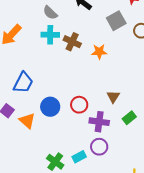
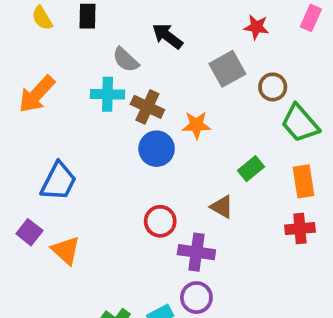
gray semicircle: (50, 13) -> (126, 60), moved
brown triangle: (113, 97) -> (222, 207), turned -32
blue circle: (50, 107) -> (157, 149), moved
green rectangle: (129, 118) -> (251, 169), moved

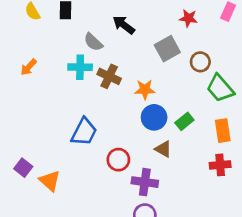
orange arrow: (37, 94) -> (29, 67), size x0.6
blue circle: (157, 149) -> (154, 117), moved
blue trapezoid: (59, 181) -> (84, 132), moved

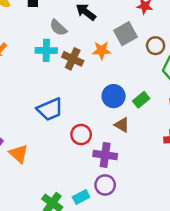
orange star: (145, 90) -> (102, 50), moved
blue trapezoid: (84, 132) -> (50, 109), turned 40

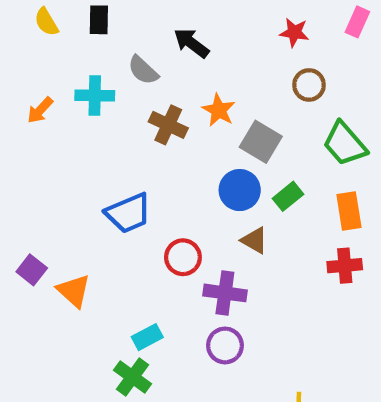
gray square: (126, 34) -> (261, 142), moved, turned -30
brown circle: (156, 46) -> (309, 85), moved
cyan cross: (46, 50) -> (95, 95), moved
orange star: (102, 50) -> (219, 110), turned 30
cyan rectangle: (81, 197) -> (147, 337), moved

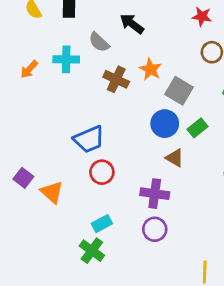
red circle: (183, 257) -> (102, 172), moved

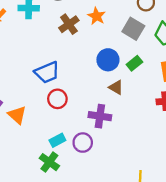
brown cross: (116, 79) -> (69, 24), turned 30
gray square: (179, 91) -> (133, 29), moved
purple circle: (155, 229) -> (83, 143), moved

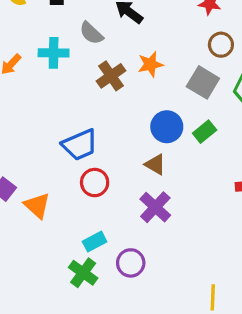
orange star: (96, 16) -> (150, 64), turned 30
brown triangle: (116, 87) -> (155, 164), moved
purple cross: (100, 116) -> (155, 207), turned 35
purple circle: (83, 143) -> (131, 263), moved

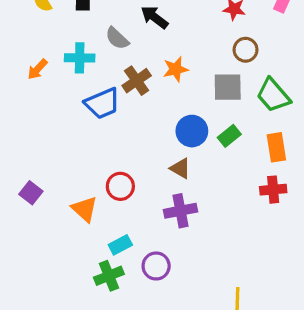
gray square: (203, 82) -> (228, 87), turned -32
blue trapezoid: (80, 145) -> (102, 103), moved
orange triangle: (37, 205) -> (85, 209), moved
purple cross: (155, 207) -> (180, 211), turned 36
green cross: (83, 273) -> (109, 276), turned 32

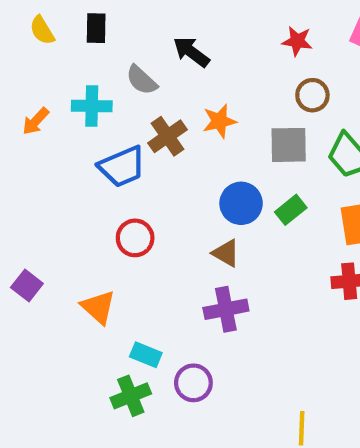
red circle: (120, 186) -> (135, 238), moved
cyan rectangle: (120, 245) -> (146, 355), turned 50

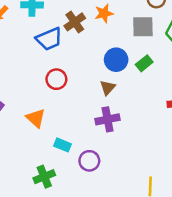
brown triangle: (226, 253) -> (108, 88), turned 42
green cross: (131, 396) -> (44, 177), moved

